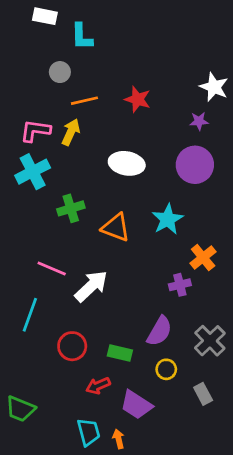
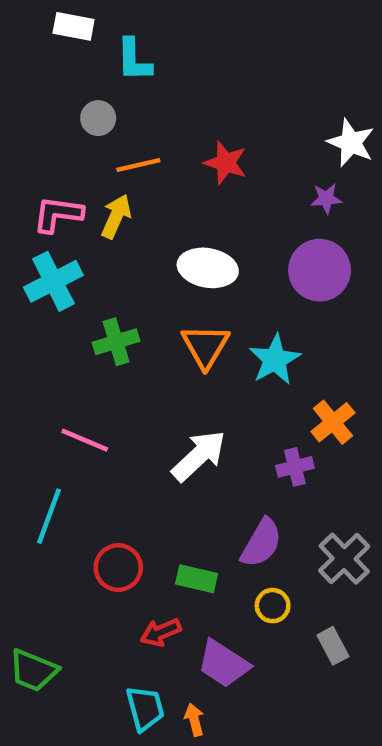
orange triangle: (116, 228) -> (205, 346), moved, turned 40
white arrow: (91, 286) -> (199, 456), moved

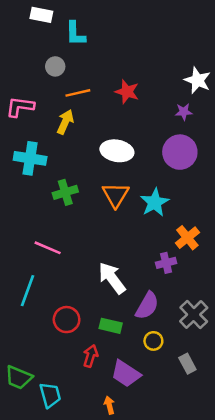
pink L-shape: (58, 214) -> (20, 107), moved
cyan cross: (53, 281) -> (30, 158), turned 36
white arrow: (199, 456) -> (112, 278), moved, turned -84
red arrow: (161, 632) -> (90, 356), turned 130
cyan trapezoid: (145, 708) -> (50, 395), moved

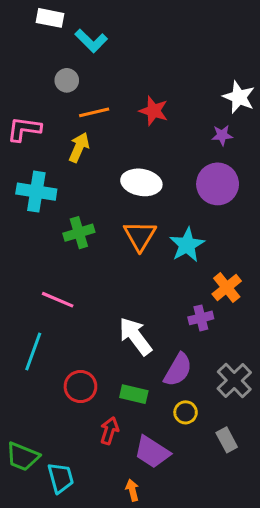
cyan L-shape: (75, 34) -> (91, 41), turned -44

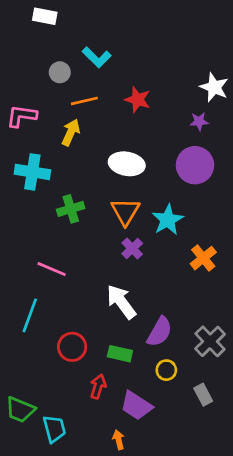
cyan L-shape: (91, 41) -> (97, 57), moved
purple cross: (201, 318) -> (132, 248), moved, turned -30

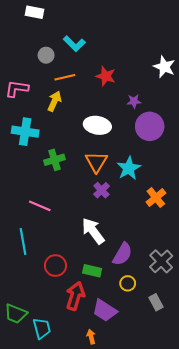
purple star: (199, 121) -> (134, 101), moved
cyan line: (30, 315) -> (23, 241), turned -30
red arrow: (98, 386) -> (75, 296), size x1.5

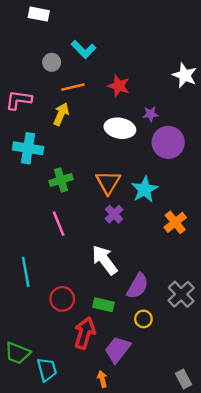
white ellipse: (97, 125) -> (120, 128), moved
pink line: (40, 206) -> (59, 224), moved, turned 45
gray rectangle: (156, 302) -> (183, 379), moved
purple trapezoid: (105, 311) -> (118, 350), turned 95

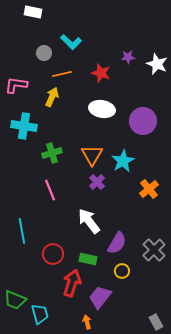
purple star: (151, 114) -> (128, 57), moved

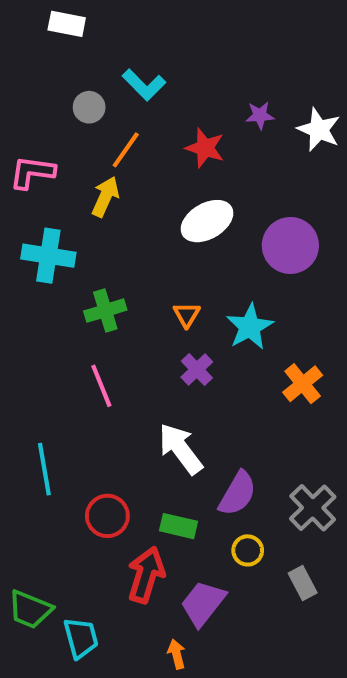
orange line: (62, 74) -> (126, 150), turned -42
white ellipse: (102, 109) -> (207, 221), turned -40
orange triangle: (92, 155) -> (187, 315), size x0.6
gray rectangle: (156, 322) -> (303, 583), moved

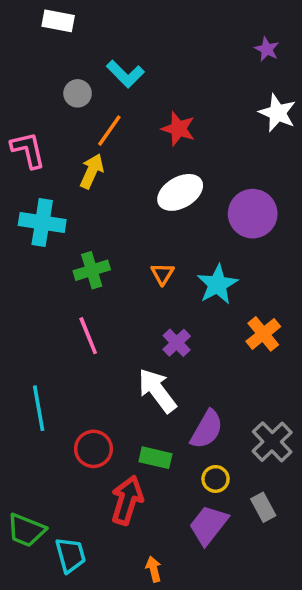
purple star: (260, 115) -> (267, 49), moved, turned 30
pink L-shape: (32, 172) -> (28, 150), turned 69
purple cross: (197, 369) -> (177, 343), moved
purple trapezoid: (203, 603) -> (208, 525), moved

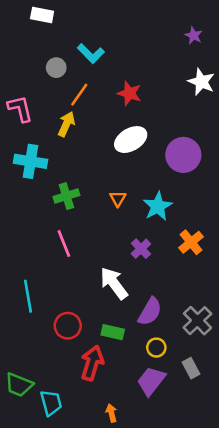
purple cross: (177, 343) -> (141, 249), moved

